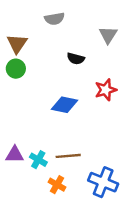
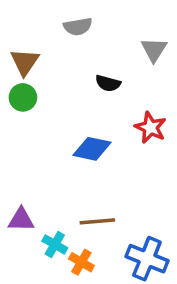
red star: (106, 90) -> (150, 128), turned -30
cyan cross: (38, 160) -> (55, 244), moved

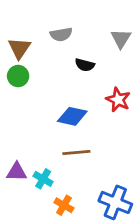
gray semicircle: (78, 27) -> (61, 34), moved
brown line: (97, 221) -> (76, 152), moved
cyan cross: (55, 244) -> (43, 179), moved

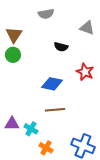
gray semicircle: (61, 34) -> (46, 14), moved
gray triangle: (121, 39) -> (87, 28), turned -42

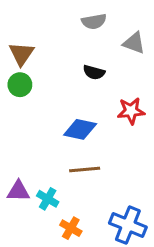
gray semicircle: (46, 14) -> (94, 21), moved
red star: (85, 72) -> (131, 111), turned -30

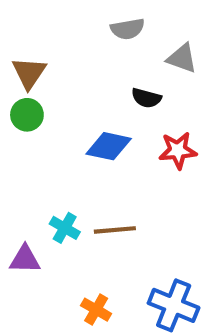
black semicircle: (94, 72) -> (146, 98), moved
blue diamond: (80, 129) -> (109, 146), moved
cyan cross: (48, 199) -> (65, 228), moved

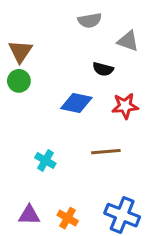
brown line: (115, 230) -> (106, 152), moved
purple triangle: (25, 259) -> (29, 215), moved

